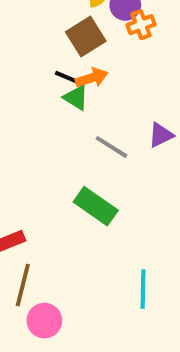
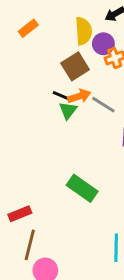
green triangle: (76, 98) -> (68, 110), turned 36
gray line: (111, 147) -> (103, 105), moved

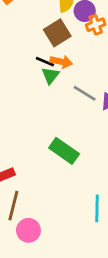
orange arrow: (79, 96) -> (61, 62), turned 30
gray line: (103, 105) -> (85, 93), moved

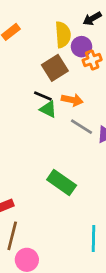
orange arrow: (61, 62) -> (72, 100), moved
green triangle: (50, 75) -> (48, 109), turned -42

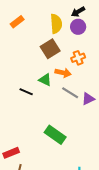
purple circle: (81, 47) -> (78, 27), moved
orange cross: (92, 60) -> (78, 58), moved
black line: (43, 96) -> (26, 92), moved

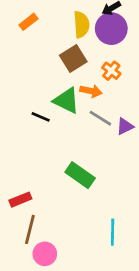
purple circle: (78, 27) -> (111, 29), size x1.5
orange cross: (78, 58) -> (111, 71), turned -32
green triangle: (45, 80) -> (66, 101), size x1.5

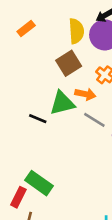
green triangle: (66, 101) -> (62, 103), turned -40
green rectangle: (80, 175) -> (39, 183), moved
red rectangle: (20, 200) -> (18, 197), turned -42

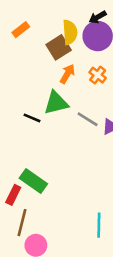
brown square: (69, 63) -> (59, 47), moved
orange arrow: (85, 94) -> (67, 74), moved, turned -72

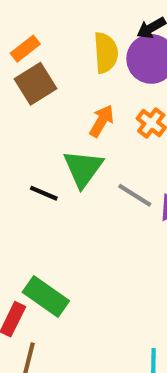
brown square: (59, 47) -> (36, 84), moved
green triangle: (56, 103) -> (83, 168), turned -40

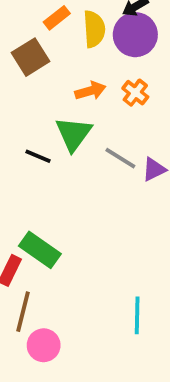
orange rectangle: (25, 49) -> (57, 18), moved
orange arrow: (102, 121) -> (90, 91), turned 44

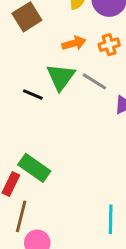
orange cross: (135, 93) -> (109, 45), turned 36
gray line: (120, 158) -> (94, 81), moved

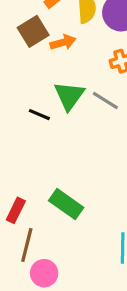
orange arrow: (74, 43) -> (63, 42), moved
green rectangle: (34, 168) -> (66, 204), moved

